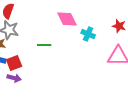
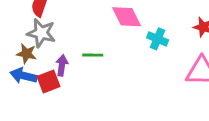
purple arrow: (14, 78) -> (62, 65), moved, turned -96

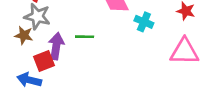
purple arrow: (62, 65) -> (56, 46), size x1.4
blue arrow: (24, 76) -> (29, 80), moved

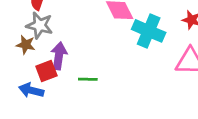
cyan cross: (144, 22) -> (149, 31), size x1.6
green line: (85, 37) -> (88, 79), moved

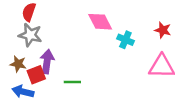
cyan cross: (149, 31) -> (125, 40), size x0.6
brown star: (26, 45) -> (18, 64), moved

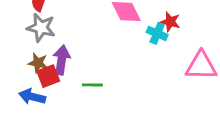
red star: (163, 30) -> (170, 22), moved
brown star: (18, 64) -> (38, 63), moved

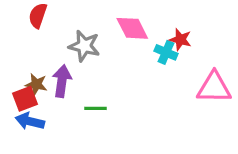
gray star: (41, 28) -> (84, 46), moved
red square: (48, 76) -> (25, 99), moved

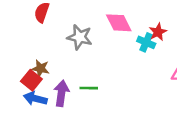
red star: (180, 40) -> (158, 32), turned 30
purple arrow: (62, 81) -> (61, 93), moved
red square: (25, 99) -> (31, 80), turned -30

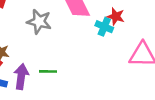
red star: (158, 32) -> (116, 16), turned -30

